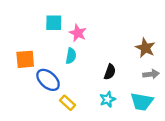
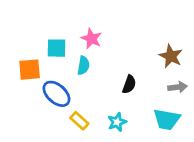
cyan square: (54, 23) -> (56, 48), moved
cyan star: (108, 99) -> (117, 122), moved

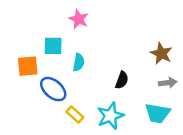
pink star: (91, 39) -> (79, 19), moved
cyan star: (117, 122) -> (110, 116), size x1.5

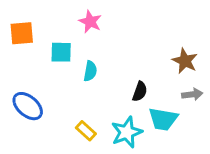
orange square: (28, 66) -> (22, 33), moved
blue ellipse: (53, 89) -> (28, 106), moved
cyan trapezoid: (158, 113) -> (163, 119), moved

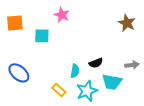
brown star: (185, 61) -> (127, 23), moved
cyan semicircle: (90, 71) -> (75, 71), moved
black semicircle: (140, 91) -> (96, 63), turned 48

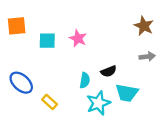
pink star: (62, 15) -> (78, 38), moved
gray arrow: (132, 65) -> (147, 57), moved
yellow rectangle: (59, 90) -> (50, 102), moved

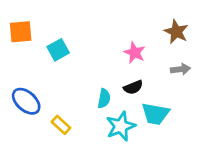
pink star: (78, 38) -> (135, 53), moved
cyan square: (47, 41) -> (58, 50), turned -30

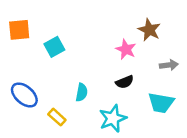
brown star: (176, 32) -> (149, 30), moved
cyan semicircle: (104, 98) -> (82, 92), moved
cyan trapezoid: (155, 114) -> (161, 103), moved

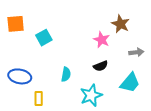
blue ellipse: (24, 95) -> (20, 76), turned -30
cyan trapezoid: (161, 103) -> (130, 83), turned -60
yellow rectangle: (57, 117) -> (39, 98), moved, turned 48

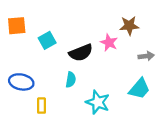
brown star: (121, 24) -> (129, 26), turned -30
black semicircle: (101, 66) -> (81, 53), moved, size x1.5
cyan star: (91, 95) -> (98, 102), turned -30

